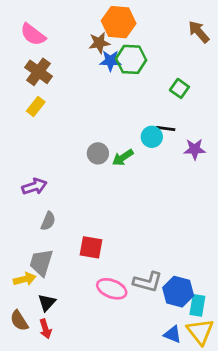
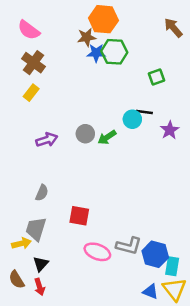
green square: (179, 88) -> (156, 77), turned 35
purple star: (195, 149) -> (170, 130), turned -30
purple arrow: (34, 187) -> (47, 140), moved

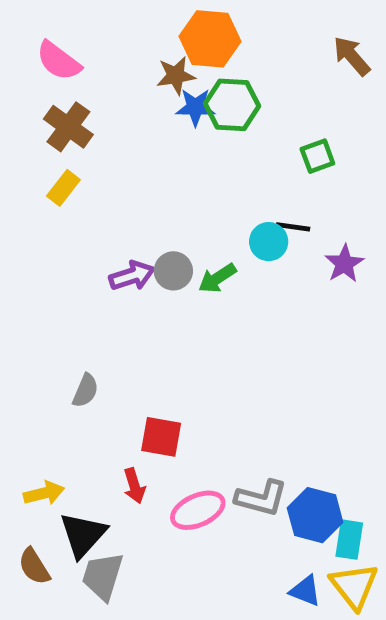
purple arrow: (47, 140) -> (132, 276), moved
gray trapezoid: (36, 229) -> (103, 576), moved
pink ellipse: (97, 252) -> (198, 510), turned -45
black triangle: (41, 264) -> (83, 535), size x1.5
red arrow: (40, 287) -> (134, 486), moved

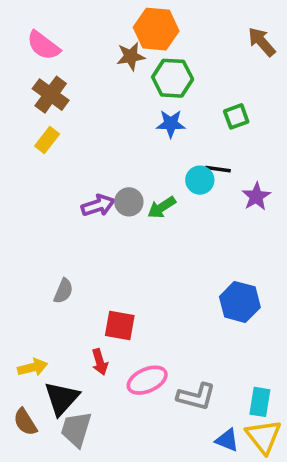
blue star: (195, 107) -> (171, 124), moved
gray L-shape: (261, 498) -> (196, 397), moved
blue hexagon: (315, 515) -> (240, 302), moved

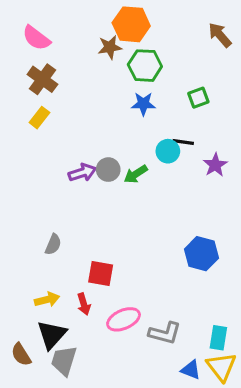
yellow arrow: (32, 367) -> (47, 299), moved

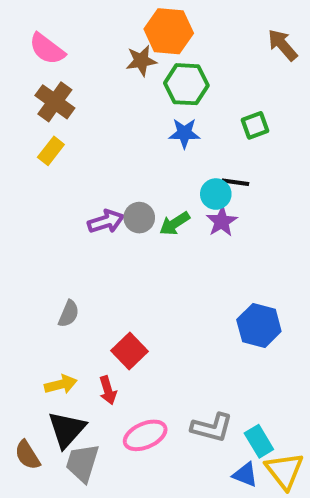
purple star: (215, 165) -> (222, 222), moved
red square: (101, 273) -> (129, 351), turned 36
pink ellipse: (124, 319) -> (145, 435), moved
cyan rectangle: (218, 338) -> (259, 441), moved, turned -40

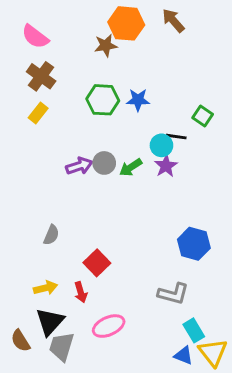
brown arrow: (282, 45) -> (173, 20), moved
green hexagon: (186, 84) -> (103, 100), moved
green square: (255, 125) -> (203, 116), moved, turned -36
gray L-shape: (212, 428) -> (173, 294), moved

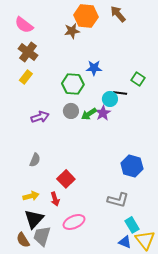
green hexagon: (103, 100) -> (73, 84), moved
purple arrow: (79, 166) -> (40, 117), moved
purple star: (166, 166) -> (103, 113), moved
brown semicircle: (20, 341) -> (23, 240), moved

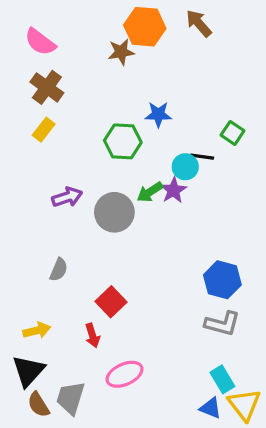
gray circle: (71, 111) -> (114, 212), moved, size x1.5
yellow arrow: (31, 196) -> (37, 330), moved
gray L-shape: (118, 200) -> (222, 324), moved
black triangle: (34, 219) -> (28, 371), moved

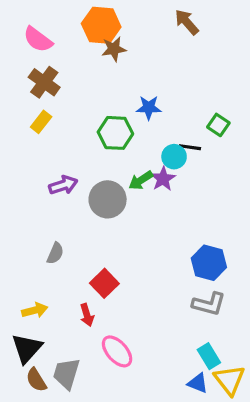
orange hexagon: (145, 27) -> (101, 25), moved
pink ellipse: (125, 374) -> (117, 351), turned 72

